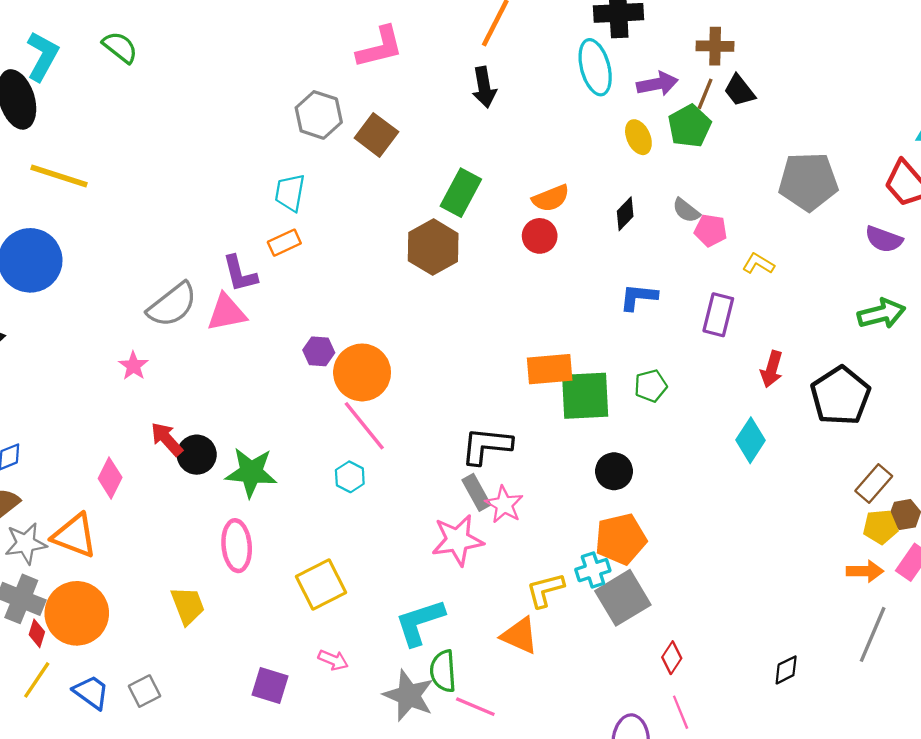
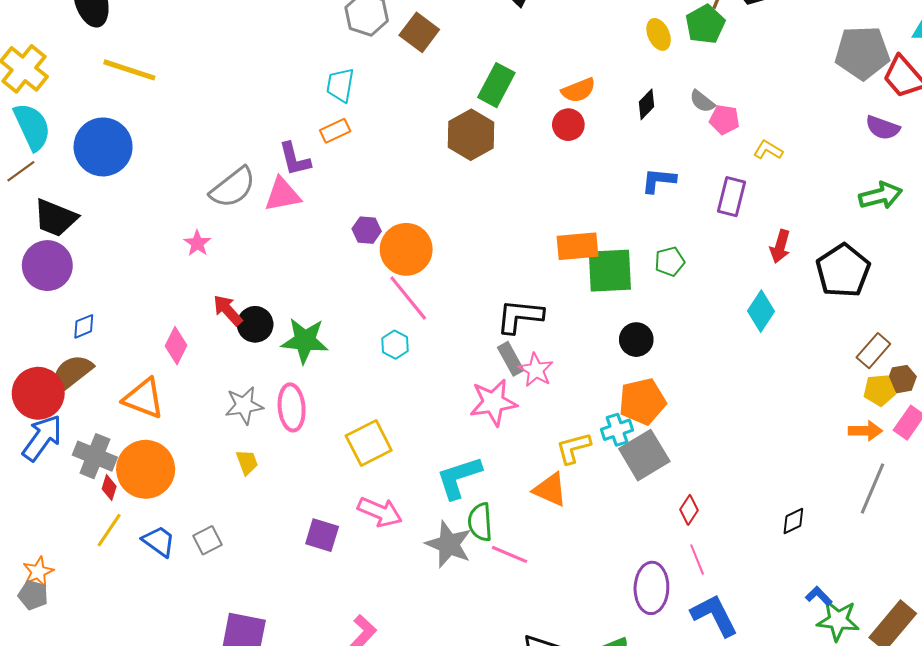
gray pentagon: (808, 182) -> (862, 53), moved
gray star: (26, 543) -> (244, 405), moved
yellow trapezoid: (188, 606) -> (247, 462), size x0.7
pink arrow: (333, 660) -> (380, 512), size x1.6

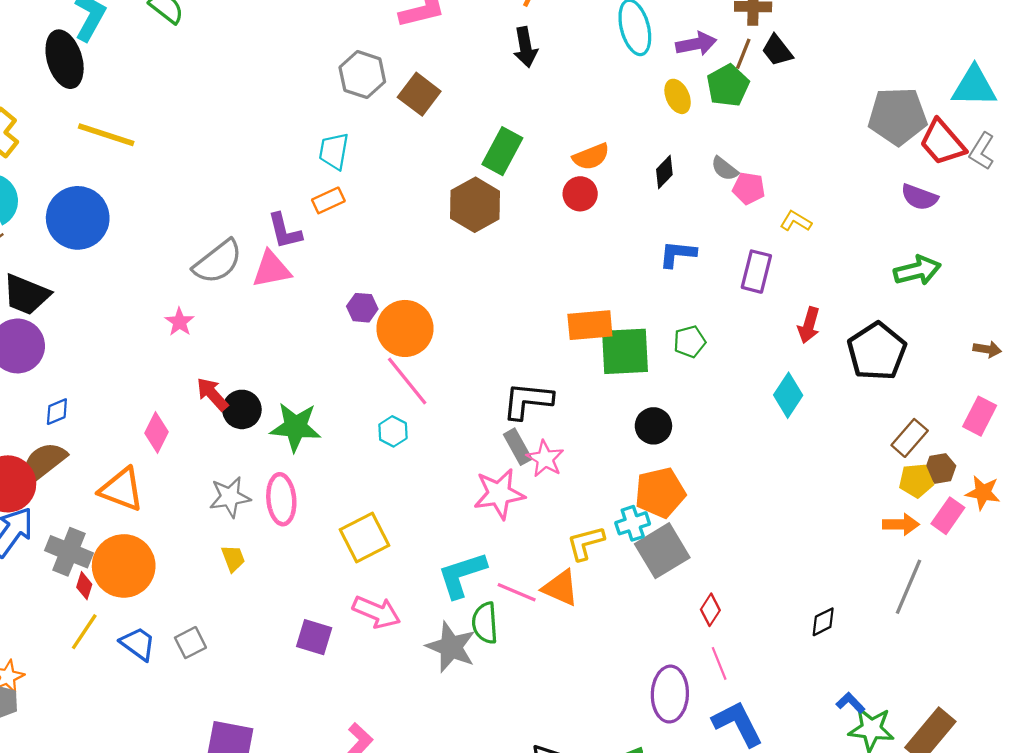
pink line: (510, 554) -> (517, 592), moved

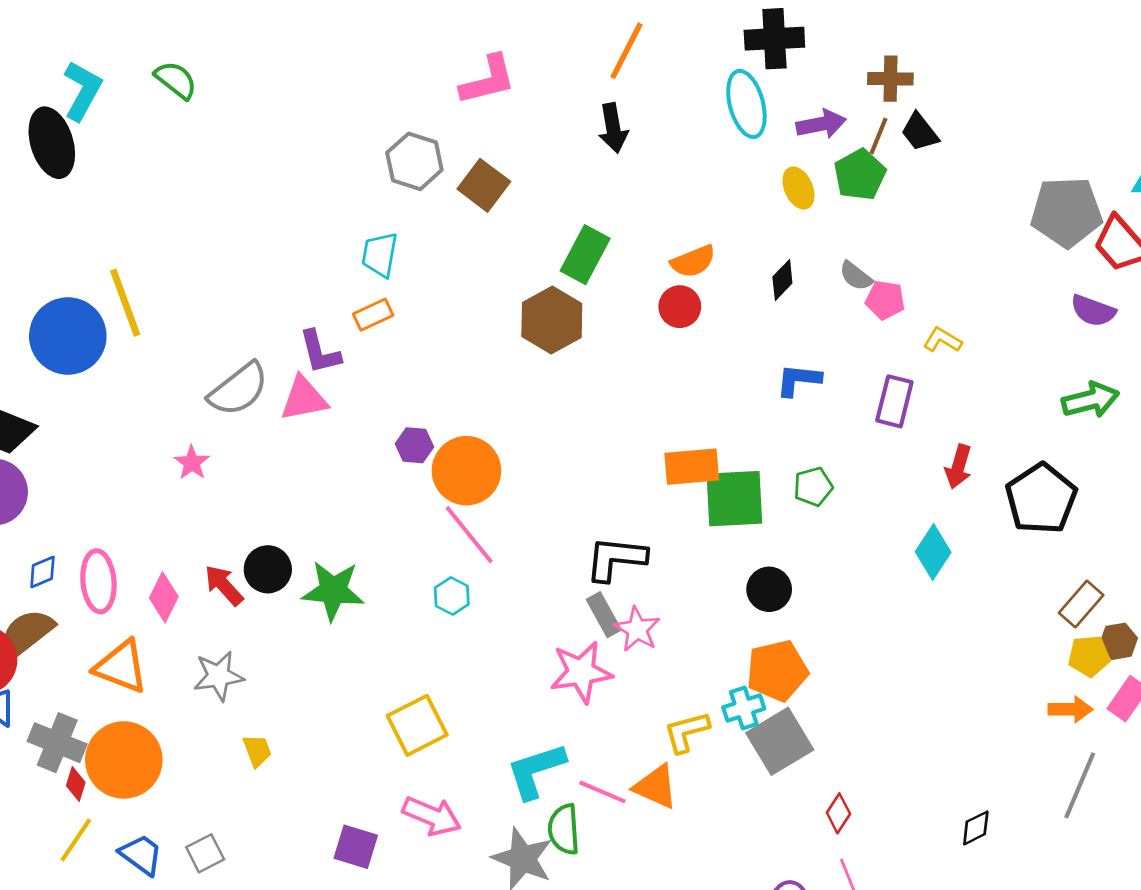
yellow line: (106, 135) -> (125, 303), moved, turned 52
red arrow: (212, 394) -> (224, 585), moved
gray star: (230, 497) -> (218, 676), moved
pink ellipse: (281, 499) -> (98, 581), moved

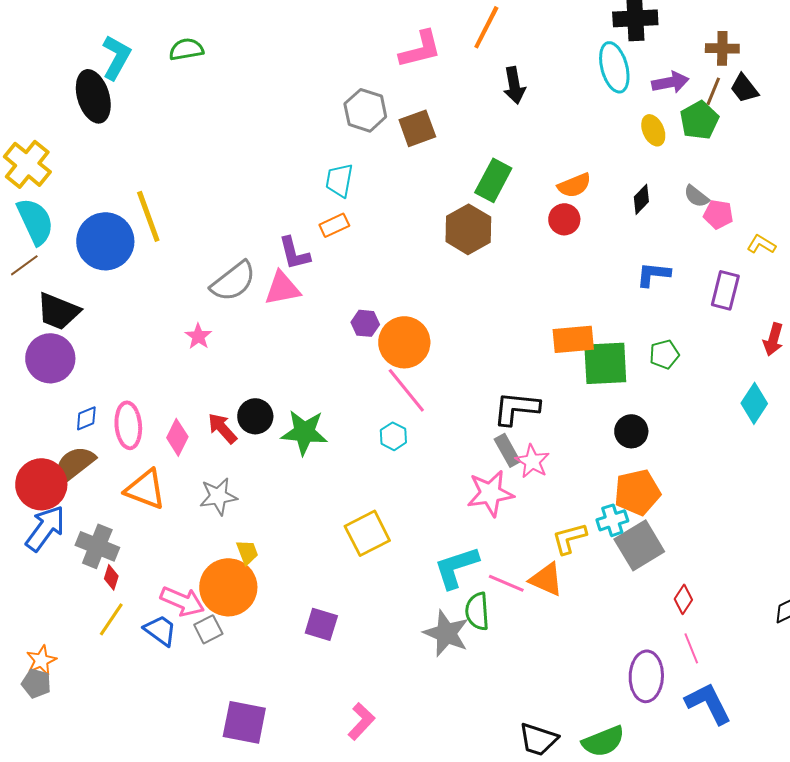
orange line: (626, 51) -> (486, 27), moved
green semicircle: (176, 80) -> (186, 49), turned -48
brown square: (484, 185) -> (417, 128), turned 33
orange circle: (124, 760) -> (228, 587), moved
pink arrow: (432, 816) -> (182, 601), moved

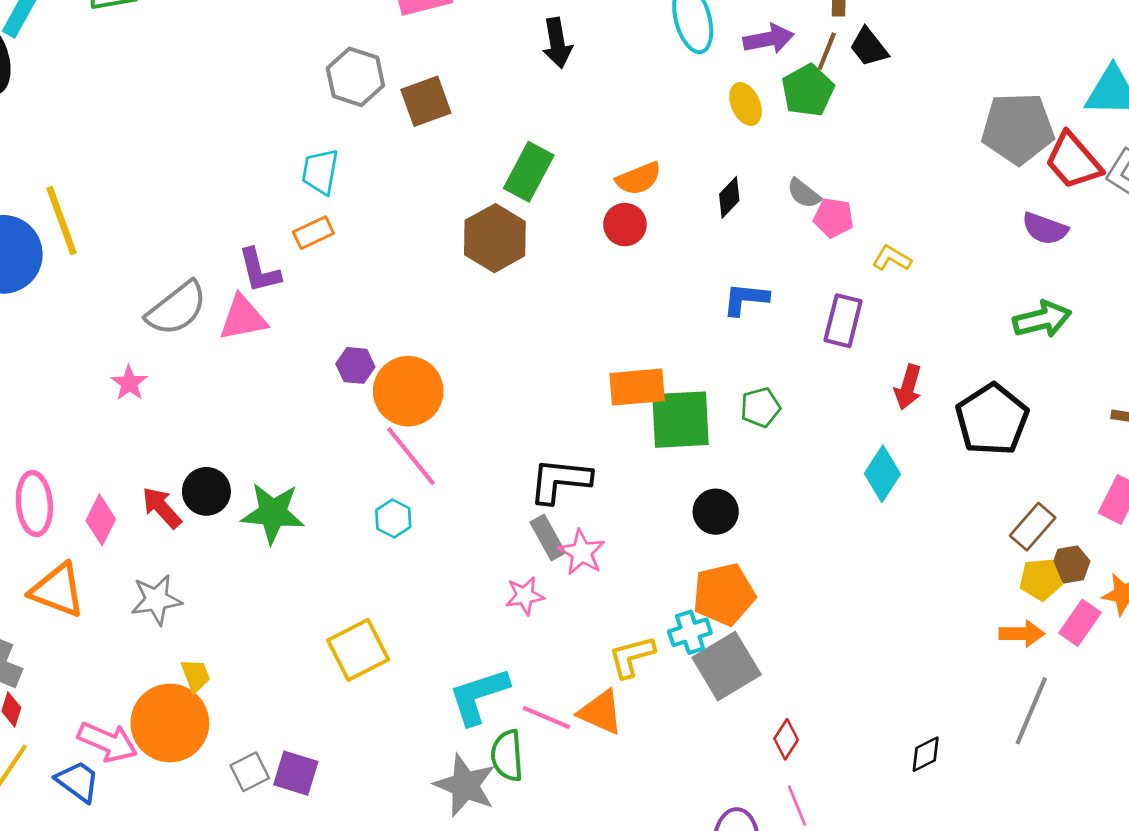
pink star: (490, 493) -> (525, 596), size x0.6
gray square: (208, 629) -> (250, 772), moved

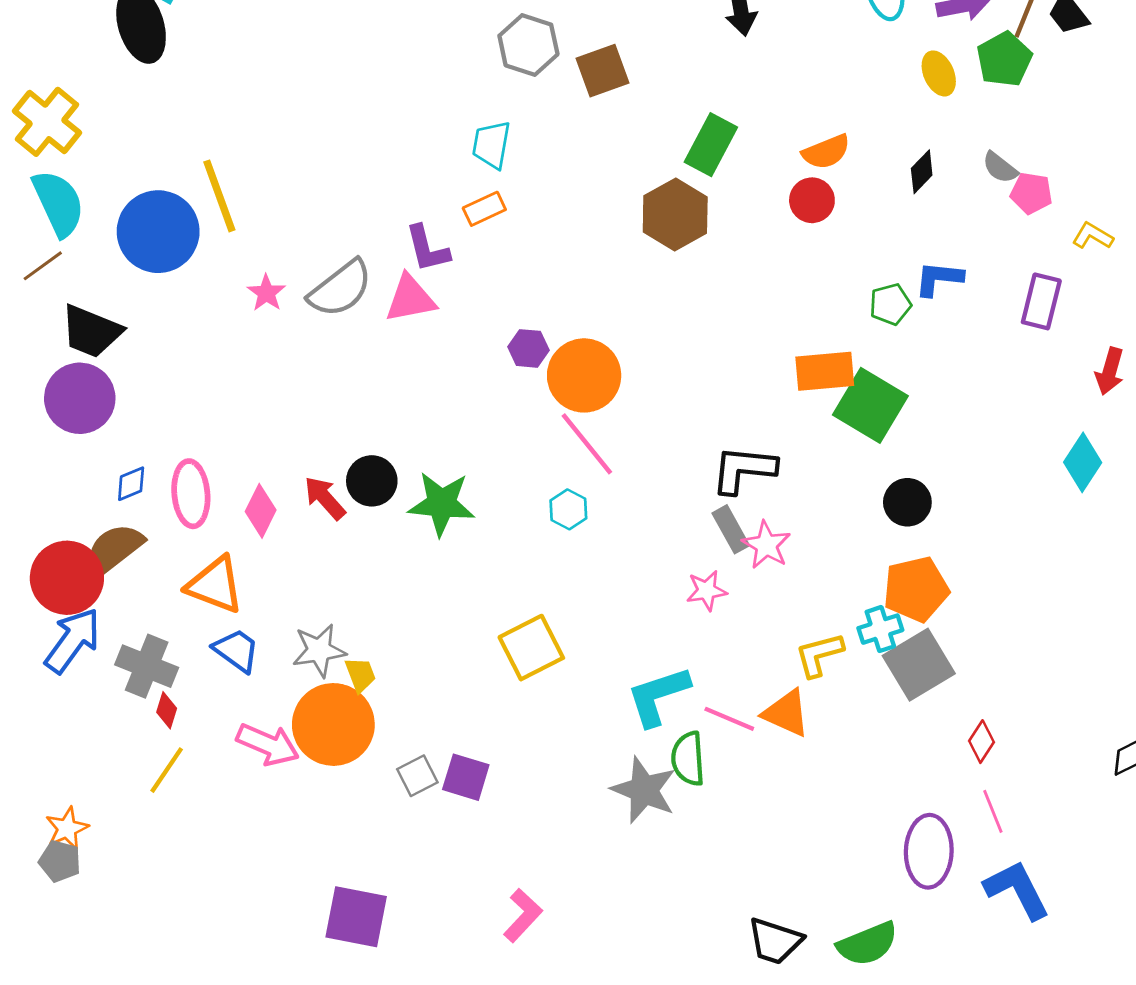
pink star: (129, 383) -> (266, 293), moved
green pentagon: (760, 407) -> (890, 304), moved
green square: (680, 420) -> (870, 405), turned 34
gray star: (156, 600) -> (319, 650), moved
blue trapezoid: (78, 781) -> (236, 650), moved

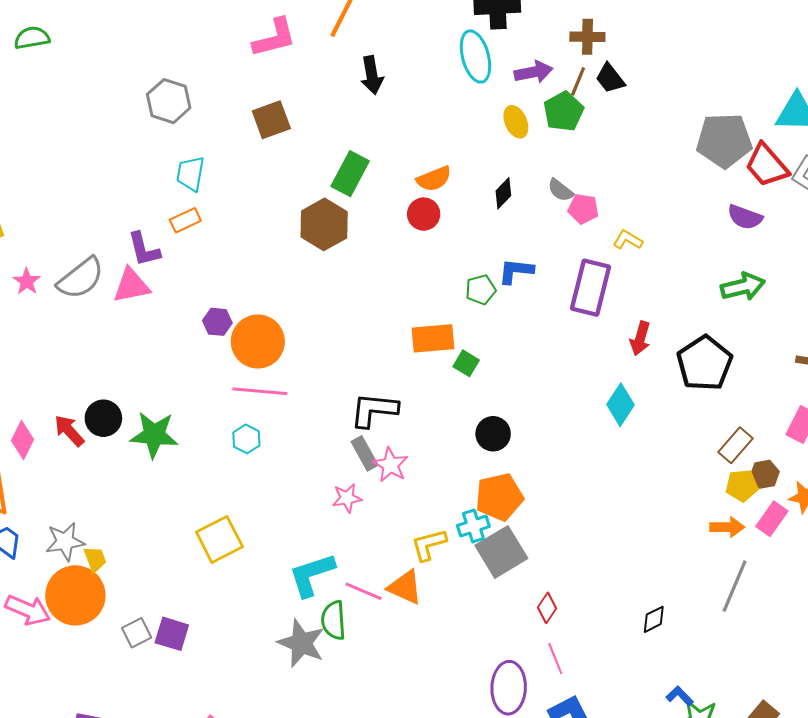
gray hexagon: (528, 45) -> (169, 101), moved
purple rectangle: (1041, 301) -> (591, 288), size x1.4
green square: (870, 405) -> (466, 363), size x0.5
pink line: (587, 444) -> (260, 391), turned -46

